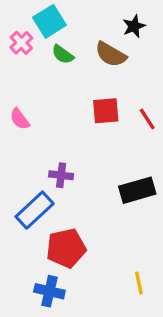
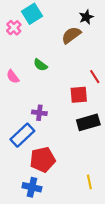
green semicircle: (63, 54) -> (40, 65), moved
brown semicircle: (111, 54) -> (71, 35), turned 114
red square: (106, 111) -> (79, 95), moved

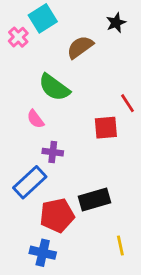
brown semicircle: (71, 35) -> (80, 47), moved
green semicircle: (40, 65) -> (54, 87), size x1.6
pink semicircle: (13, 77) -> (36, 119), moved
black rectangle: (88, 122) -> (94, 200), moved

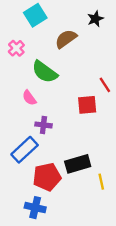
pink cross: (18, 37) -> (16, 48), moved
yellow line: (120, 246) -> (101, 182), moved

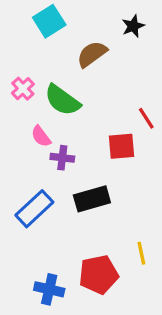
pink cross: (16, 48) -> (23, 89), moved
purple cross: (43, 125) -> (62, 158), moved
black rectangle: (78, 164) -> (92, 199), moved
red pentagon: (47, 177) -> (99, 275), moved

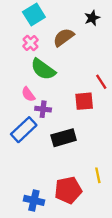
pink cross: (23, 89) -> (31, 43), moved
blue rectangle: (34, 209) -> (24, 130), moved

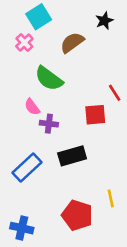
pink cross: (31, 43) -> (24, 42), moved
blue rectangle: (24, 130) -> (27, 167), moved
red pentagon: (68, 190) -> (77, 215), turned 30
blue cross: (34, 200) -> (22, 228), moved

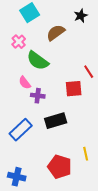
pink cross: (24, 42) -> (19, 42), moved

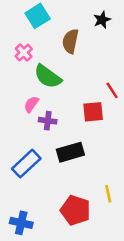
brown semicircle: (56, 33) -> (70, 41), turned -42
pink semicircle: (25, 83) -> (31, 104), turned 72

